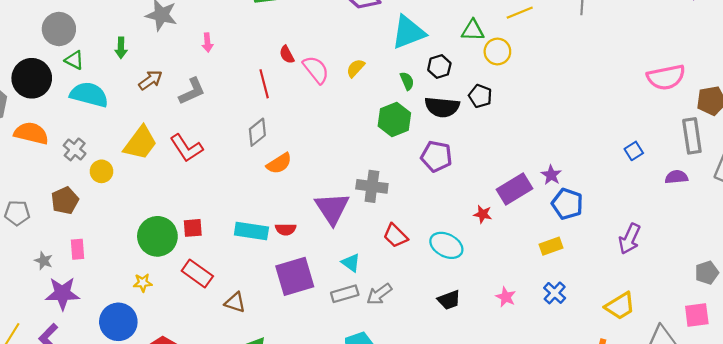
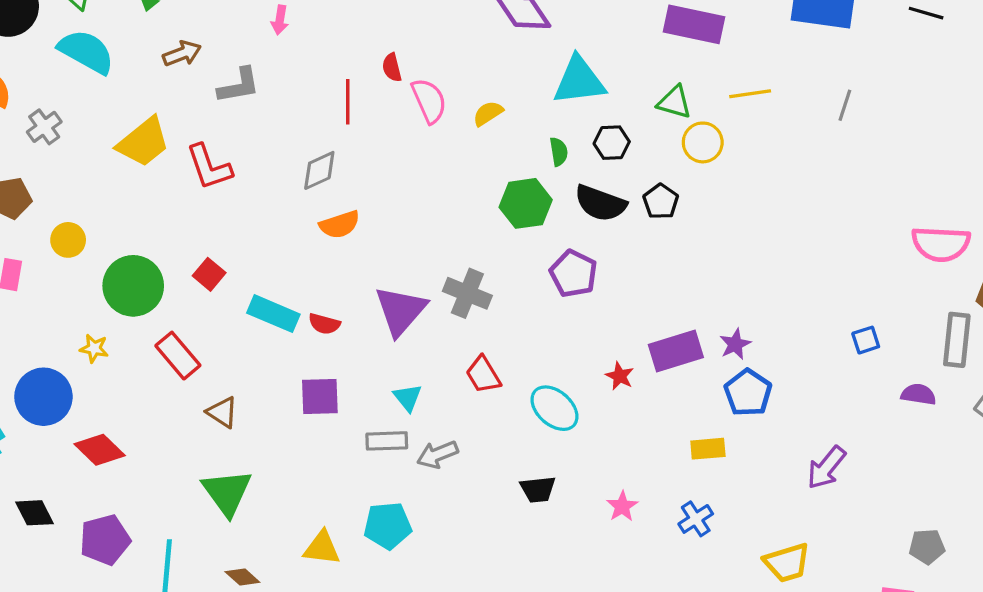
yellow circle: (101, 171) -> (68, 240), moved
red square: (193, 228) -> (209, 274), moved, turned 30
purple square: (295, 276) -> (320, 397), size x0.7

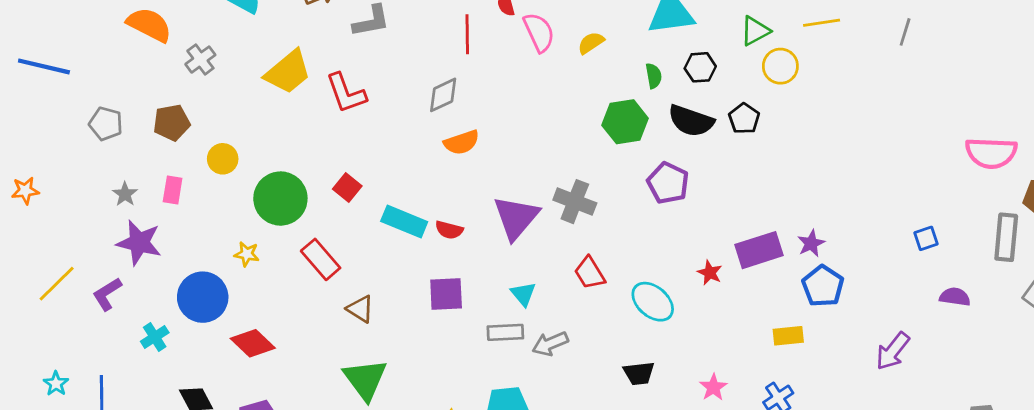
green triangle: (674, 102) -> (755, 31), turned -44
purple semicircle: (919, 394) -> (955, 297), moved

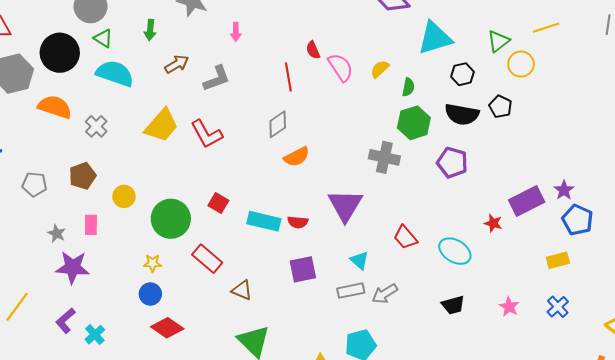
green semicircle: (654, 76) -> (408, 87), moved, turned 30
gray cross: (575, 202) -> (384, 157), moved
purple L-shape: (107, 294) -> (65, 321), moved
blue circle: (203, 297) -> (150, 294), moved, size x0.6

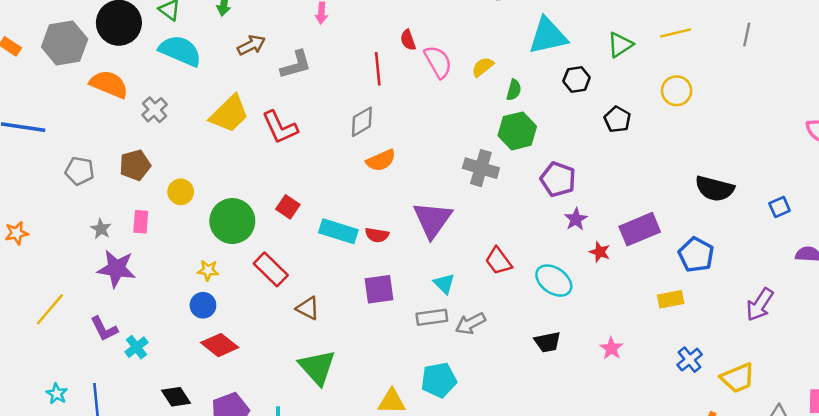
yellow circle: (521, 64) -> (677, 91), moved
black semicircle: (462, 114) -> (715, 189), moved
purple star: (564, 190) -> (576, 219), moved
blue cross: (558, 307) -> (690, 360), moved
purple L-shape: (65, 321) -> (104, 329), turned -80

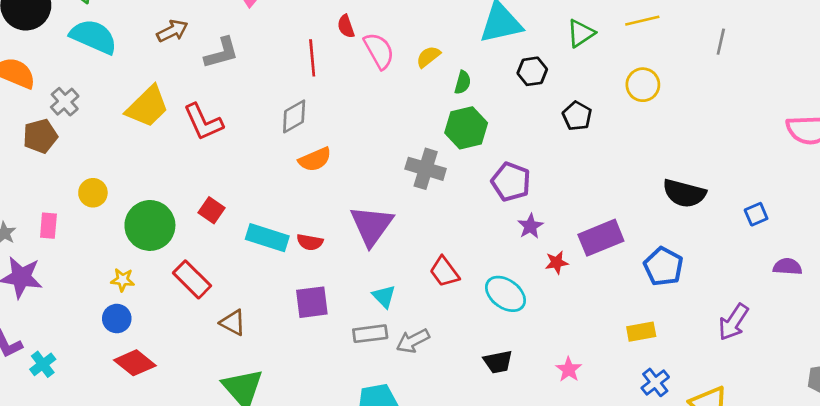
gray line: (747, 35) -> (721, 42), moved
brown pentagon: (135, 165) -> (40, 136), moved
red star: (600, 252) -> (557, 262), turned -30
yellow rectangle: (671, 299) -> (641, 332), moved

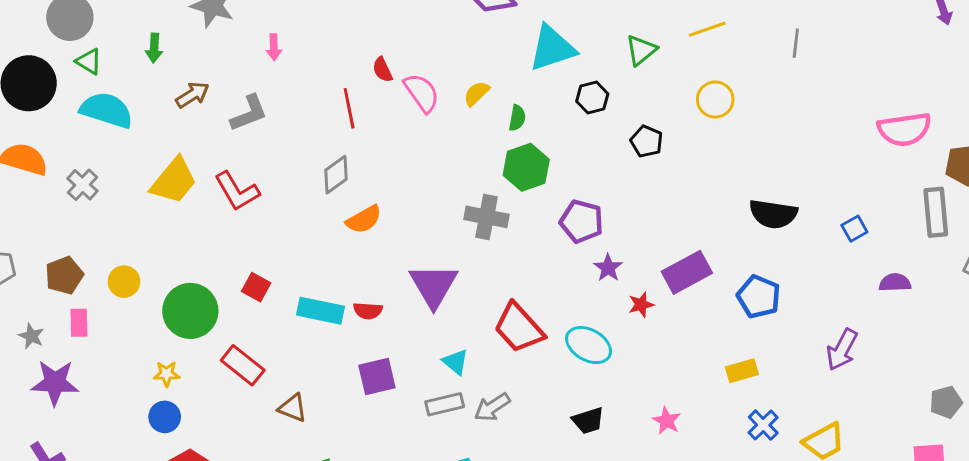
brown pentagon: (40, 136) -> (64, 275), moved
red trapezoid: (444, 272) -> (519, 328), size x1.5

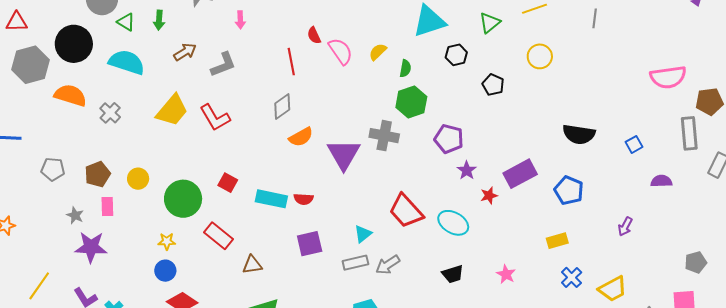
green triangle: (89, 61) -> (126, 22), moved
purple triangle: (434, 285) -> (344, 154), moved
purple arrow: (842, 350) -> (625, 227), size x0.7
cyan triangle: (455, 362) -> (363, 234), turned 42
brown triangle: (293, 408) -> (252, 265), turned -30

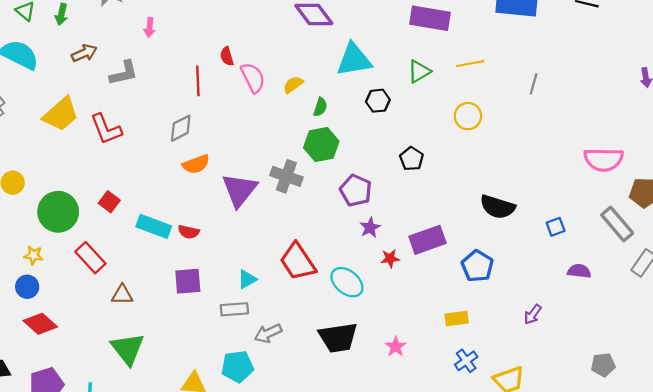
black pentagon: (493, 85) -> (412, 159), moved
gray rectangle: (689, 133) -> (617, 224), turned -44
gray arrow: (388, 265) -> (268, 333), moved
black trapezoid: (453, 274) -> (338, 338), size x1.6

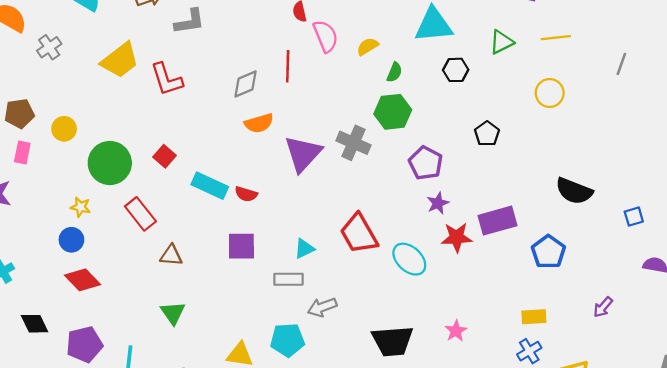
red line: (198, 81) -> (288, 66), moved
red star: (390, 258) -> (457, 237), size x1.5
yellow rectangle: (457, 318) -> (534, 317), moved
black trapezoid: (338, 338) -> (393, 341), moved
green triangle: (128, 349) -> (173, 313), size x0.7

